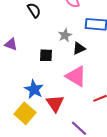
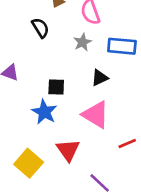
gray star: (65, 35) -> (82, 42), moved
blue star: (34, 89) -> (44, 112), moved

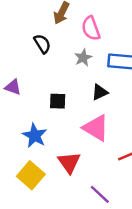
blue star: (44, 112) -> (35, 136), moved

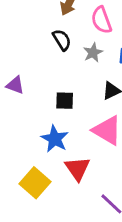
black semicircle: (42, 44) -> (62, 40), moved
blue star: (35, 136) -> (55, 139), moved

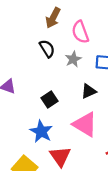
black square: (65, 101) -> (49, 100), turned -35

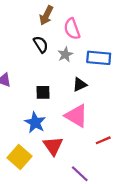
black square: (49, 100) -> (43, 92), turned 32

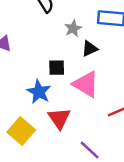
gray star: (65, 54) -> (73, 28), moved
black square: (43, 92) -> (57, 68), moved

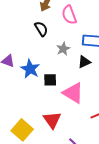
black triangle: (90, 49) -> (84, 62), moved
blue star: (39, 92) -> (30, 69), moved

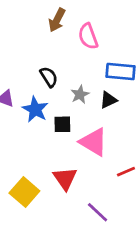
black semicircle: (41, 29) -> (49, 77), moved
gray star: (63, 49) -> (80, 94), moved

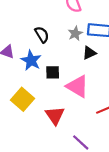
gray star: (80, 94) -> (75, 33), moved
yellow square: (24, 192) -> (22, 99), moved

